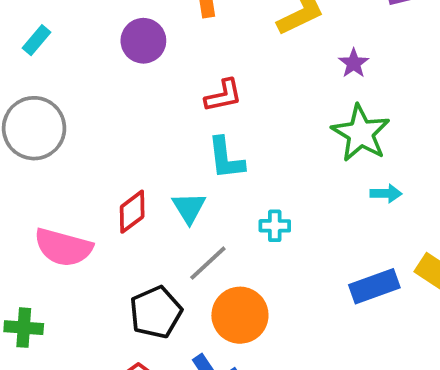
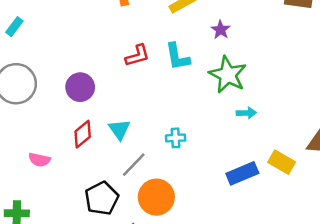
purple circle: (143, 41) -> (80, 87), moved
cyan L-shape: (226, 158) -> (177, 57), moved
pink semicircle: (63, 247) -> (39, 160), size x0.6

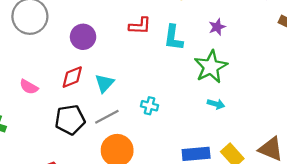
black pentagon: (102, 198) -> (70, 120), moved

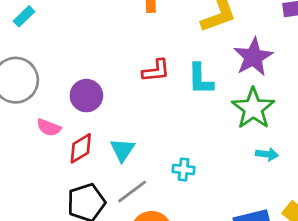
purple star: (217, 27) -> (253, 57), size x1.8
pink semicircle: (29, 87) -> (49, 127), moved

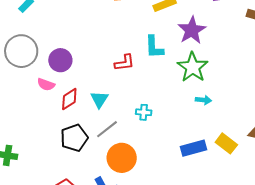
red L-shape: (156, 71) -> (124, 63), moved
purple circle: (86, 96) -> (60, 60), moved

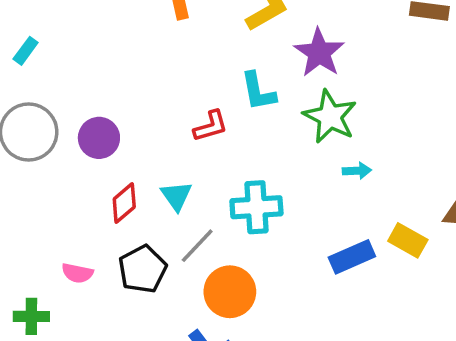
pink semicircle: (46, 85) -> (77, 273), moved
cyan cross: (144, 112) -> (256, 207), size x1.8

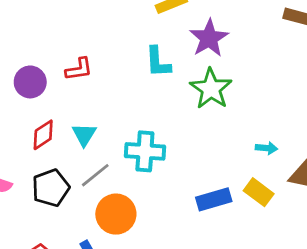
red L-shape: (211, 126) -> (79, 69), moved
cyan arrow: (357, 171) -> (266, 148), moved

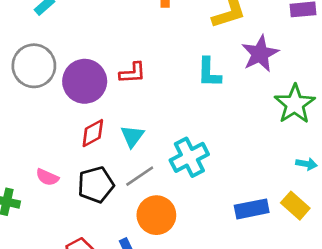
purple circle: (30, 82) -> (85, 81), size x1.4
green star: (211, 89) -> (295, 104), moved
cyan cross: (145, 151) -> (189, 157), turned -36

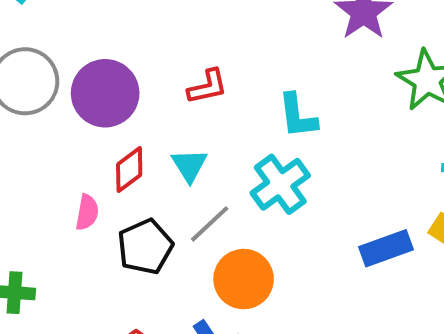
cyan L-shape: (209, 72) -> (297, 116), moved
red L-shape: (133, 73) -> (208, 87), moved
pink semicircle: (47, 177) -> (87, 212), moved, turned -95

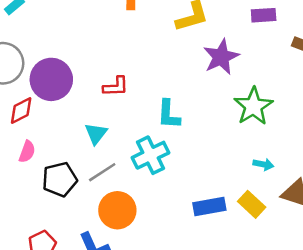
red diamond: (129, 170) -> (21, 110), moved

